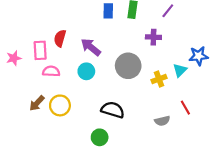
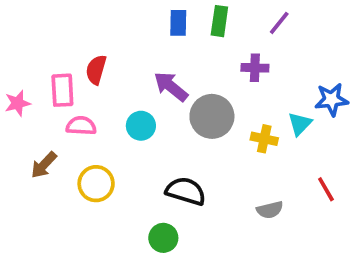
purple arrow: (91, 47) -> (171, 86), moved
yellow cross: (159, 79) -> (264, 139), turned 32
brown arrow: (37, 103) -> (44, 165), moved
red line: (185, 108) -> (326, 189), moved

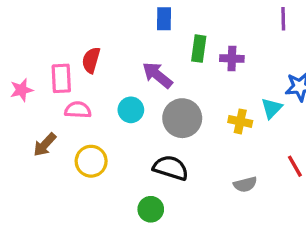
green rectangle: (219, 21) -> (199, 49), moved
purple line: (279, 23) -> (283, 19), moved, turned -40
gray circle: (212, 116) -> (182, 118), moved

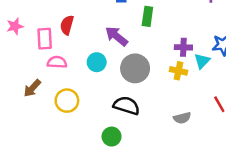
purple cross: (232, 59) -> (183, 47), moved
pink star: (22, 90) -> (15, 26), moved

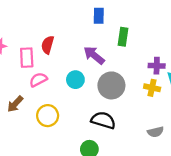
pink semicircle: (57, 62) -> (38, 80), turned -30

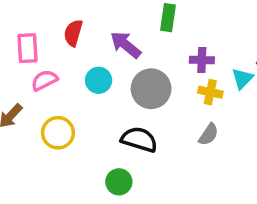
red semicircle: (48, 45) -> (73, 33), moved
purple cross: (157, 66) -> (202, 60), moved
gray semicircle: (156, 132) -> (209, 134), moved, turned -42

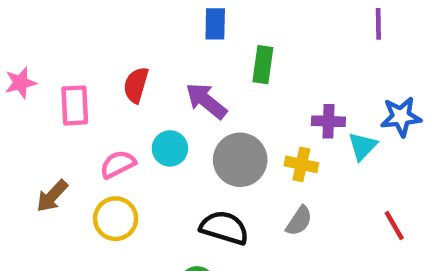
purple cross: (202, 60) -> (328, 121), moved
pink semicircle: (44, 80) -> (118, 164), moved
yellow cross: (210, 92) -> (301, 164), moved
gray semicircle: (209, 134) -> (299, 221), moved

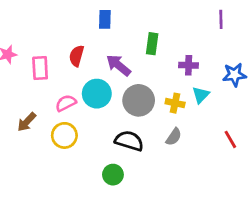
blue rectangle: (215, 24) -> (105, 19), moved
purple cross: (328, 121) -> (189, 65), moved
cyan triangle: (362, 146) -> (201, 95), moved
cyan circle: (170, 148) -> (97, 94), size x1.4

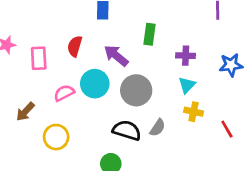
cyan triangle: (201, 95) -> (187, 85), moved
yellow cross: (175, 103) -> (194, 112), moved
yellow circle: (64, 135) -> (56, 137), moved
gray semicircle: (174, 137) -> (158, 128), moved

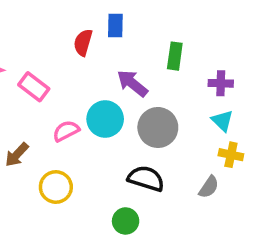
red semicircle: (75, 46) -> (83, 42), moved
pink rectangle: (39, 58) -> (34, 87), turned -50
cyan triangle: (187, 85) -> (222, 121), turned -30
gray semicircle: (158, 128) -> (209, 187), moved

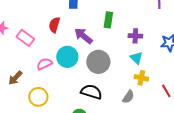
red semicircle: (83, 42) -> (54, 25), moved

